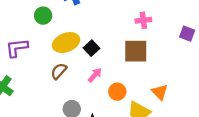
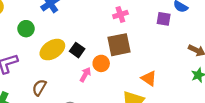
brown semicircle: (59, 71) -> (39, 88), moved
orange circle: (117, 92) -> (101, 63), moved

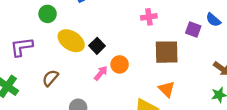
brown square: (119, 45) -> (167, 52), moved
yellow ellipse: (52, 50) -> (71, 41), turned 55

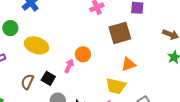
black square: (97, 46) -> (48, 78), moved
orange triangle: (167, 89) -> (128, 64), turned -49

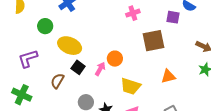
orange triangle: (128, 64) -> (168, 76), moved
black square: (48, 78) -> (78, 67), moved
yellow trapezoid: (116, 86) -> (131, 86), moved

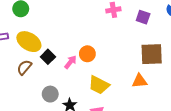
purple square: (173, 17) -> (143, 17), moved
brown square: (154, 41) -> (152, 54), moved
yellow ellipse: (70, 46) -> (29, 42), moved

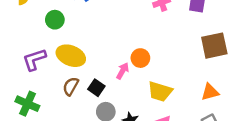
black square: (48, 57) -> (96, 88), moved
orange triangle: (140, 81) -> (210, 92), moved

